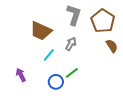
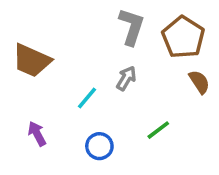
brown trapezoid: (41, 31) -> (32, 61), moved
green line: (72, 73) -> (158, 130), moved

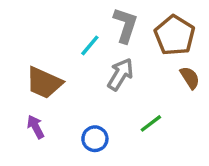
brown trapezoid: (32, 61) -> (44, 83), moved
gray arrow: (126, 78) -> (120, 74), size x1.4
cyan line: (87, 98) -> (90, 45), moved

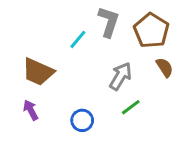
gray arrow: (120, 74) -> (120, 76), moved

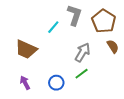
green line: (131, 107) -> (82, 74), moved
purple arrow: (31, 110) -> (25, 83), moved

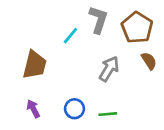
brown trapezoid: (26, 49) -> (35, 65), turned -100
green line: (82, 74) -> (108, 114), moved, turned 32

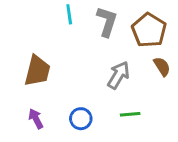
cyan line: (70, 36) -> (69, 14), moved, turned -48
green line: (108, 114) -> (130, 114), moved

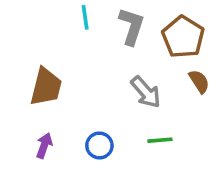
gray arrow: (118, 75) -> (146, 92), turned 108
purple arrow: (36, 119) -> (44, 146), turned 48

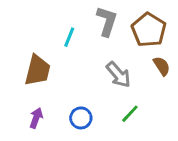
cyan line: (85, 17) -> (69, 37), moved, turned 30
green line: (160, 140) -> (130, 114), turned -42

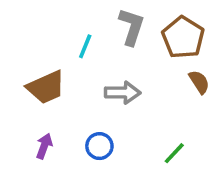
brown trapezoid: (38, 70) -> (46, 87), turned 52
gray arrow: (118, 75) -> (123, 93), moved, turned -48
green line: (130, 114) -> (174, 153), moved

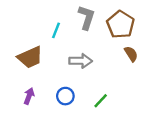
green line: (174, 153) -> (101, 101), moved

